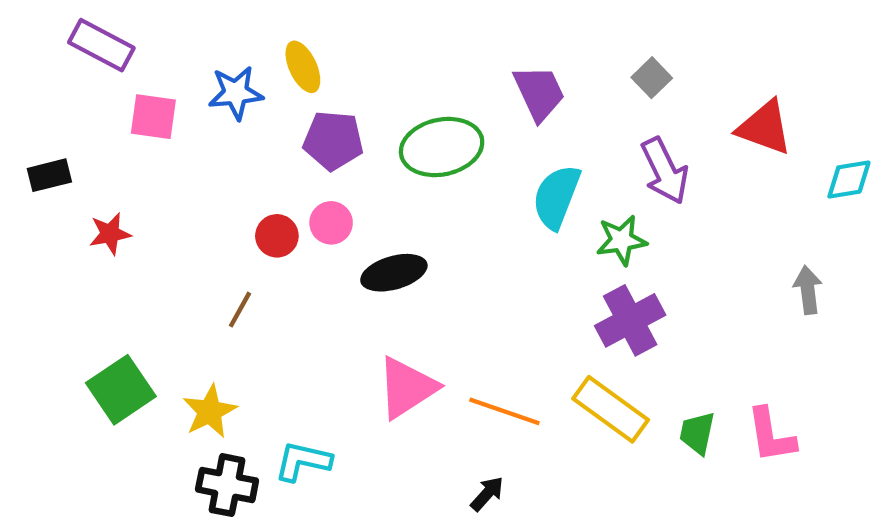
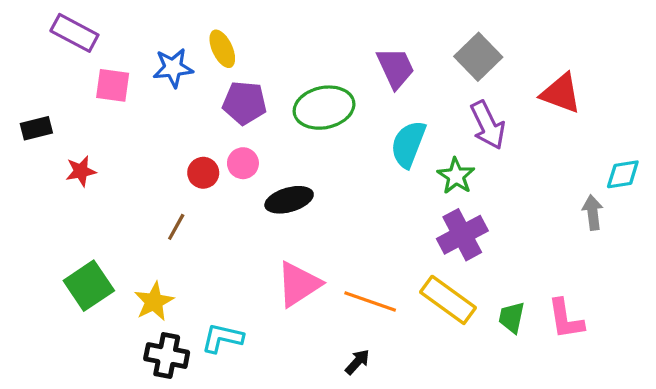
gray square: (652, 78) -> (478, 57), size x1.6
cyan diamond: (849, 180) -> (623, 174), moved
green star: (621, 240) -> (456, 176), turned -30

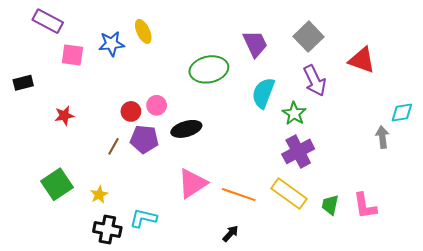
purple pentagon: (245, 103) -> (144, 139), moved
red star: (81, 171) -> (64, 116), moved
yellow star: (154, 302) -> (99, 195), size x0.7

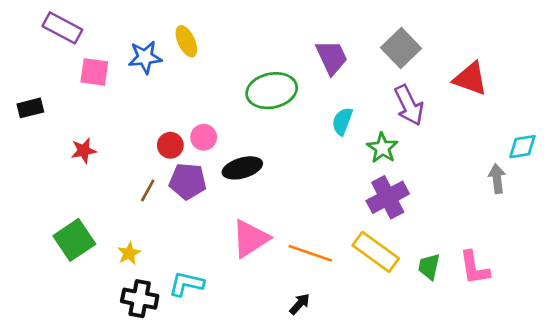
cyan semicircle: (263, 93) -> (342, 121), size x0.7

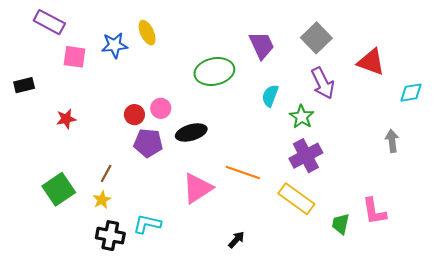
cyan diamond: (522, 147) -> (411, 93), moved
brown line: (148, 191) -> (106, 173), moved
orange line: (310, 253) -> (243, 172), moved
green trapezoid: (429, 267) -> (341, 224), moved

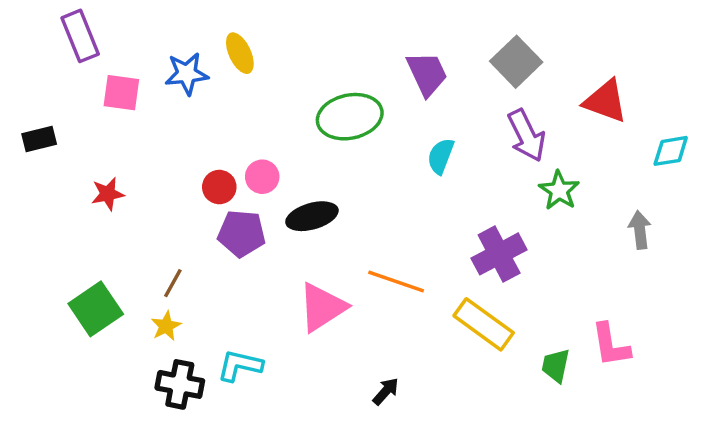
purple rectangle: (49, 22) -> (80, 36), turned 40
green star: (302, 117) -> (559, 190), moved

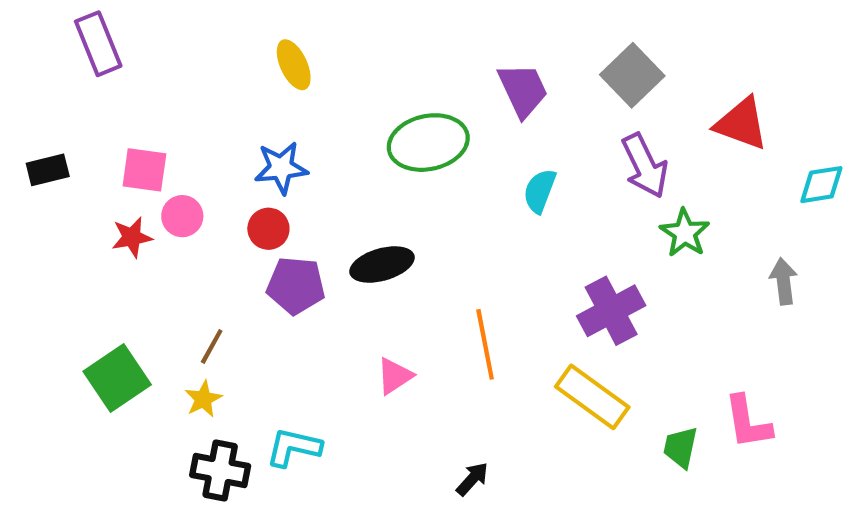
blue star: (187, 74) -> (281, 168), moved
pink square: (121, 93) -> (144, 170), moved
pink circle: (262, 177) -> (182, 216), moved
orange line: (396, 281) -> (485, 344), turned 60
pink triangle: (322, 307) -> (395, 376), size x0.6

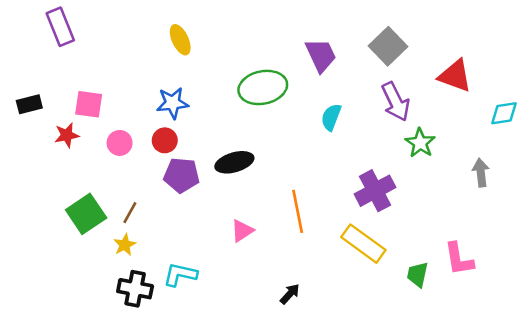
pink circle: (182, 216) -> (120, 143), moved
red star: (132, 237) -> (67, 135), moved
green square: (117, 378) -> (86, 214), moved

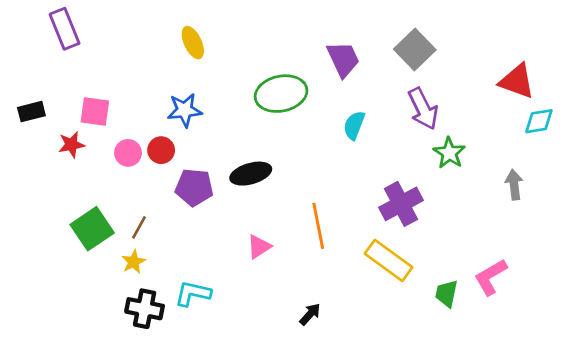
red triangle: (455, 76) -> (517, 81), moved
red circle: (165, 140) -> (161, 150), moved
pink L-shape: (459, 259) -> (491, 277), turned 69

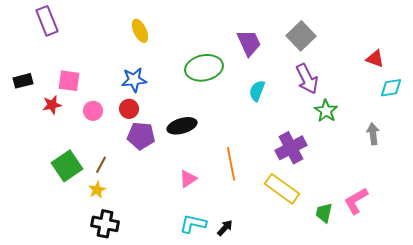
red triangle: (517, 81) -> (375, 59), size x0.7
red circle: (161, 150) -> (129, 109), moved
cyan L-shape: (193, 294) -> (193, 224), moved

